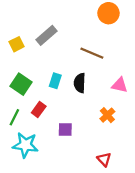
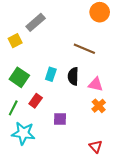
gray rectangle: (46, 35) -> (36, 22), moved
pink triangle: (120, 85) -> (96, 84), moved

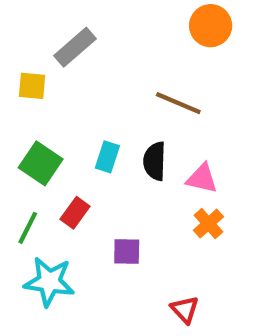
yellow square: (15, 41) -> (32, 86), turned 32
red triangle: (96, 146) -> (185, 310), moved

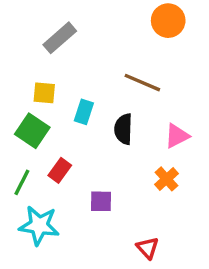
yellow square: (32, 86) -> (44, 93), moved
cyan rectangle: (107, 157) -> (84, 112), moved
pink triangle: (202, 178) -> (177, 136), moved, turned -40

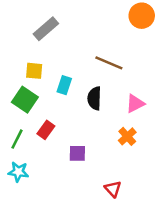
orange circle: (168, 21) -> (142, 16), moved
cyan star: (39, 225) -> (18, 172), moved, size x0.7

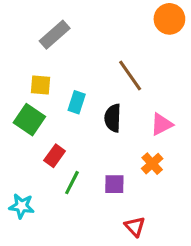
brown line: (109, 63) -> (130, 76), turned 32
green line: (17, 139) -> (72, 183), moved
purple square: (77, 153) -> (114, 184), moved

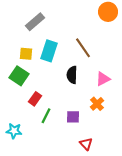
cyan rectangle: (77, 102) -> (49, 51), moved, size x1.5

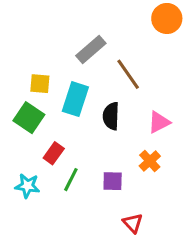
gray rectangle: (35, 22) -> (91, 49), moved
cyan rectangle: (49, 51) -> (75, 99), moved
cyan star: (14, 131) -> (27, 186), moved

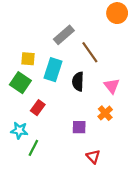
pink triangle: (159, 122) -> (112, 86), turned -42
green line: (71, 180) -> (33, 148), moved

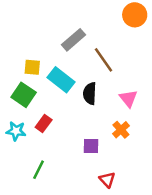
cyan rectangle: (53, 70) -> (61, 80), turned -70
cyan star: (19, 130) -> (16, 131), moved

